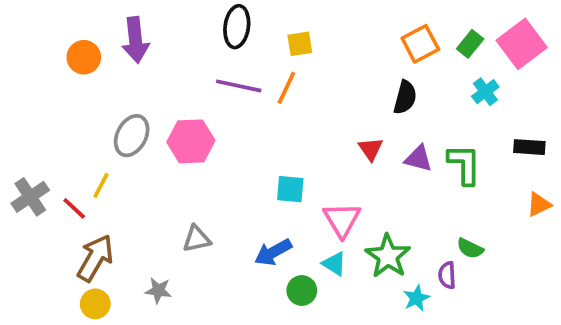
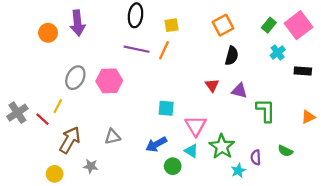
orange square: (420, 44) -> (223, 25), moved
black rectangle: (529, 147) -> (303, 71), moved
green L-shape: (464, 164) -> (266, 110), moved
green semicircle: (470, 248) -> (285, 151), moved
brown arrow: (95, 258) -> (70, 140), moved

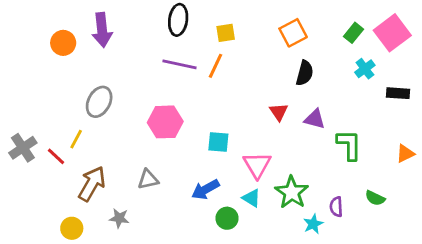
pink hexagon: (109, 81) -> (165, 122), moved

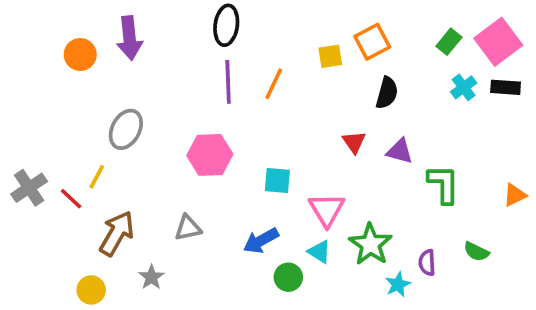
yellow square: (226, 33) -> (330, 56), moved
purple line: (180, 64) -> (228, 82), turned 76
black rectangle: (398, 93) -> (506, 87), moved
gray star: (119, 218) -> (151, 277), turned 30

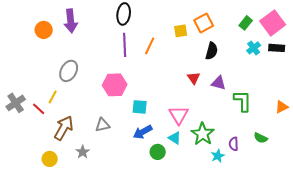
cyan square: (277, 180) -> (140, 107), moved

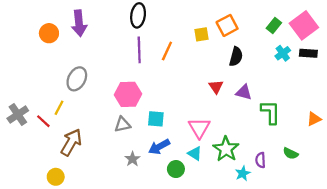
gray triangle: (103, 125) -> (122, 124), moved
gray star: (83, 152) -> (132, 159), moved

